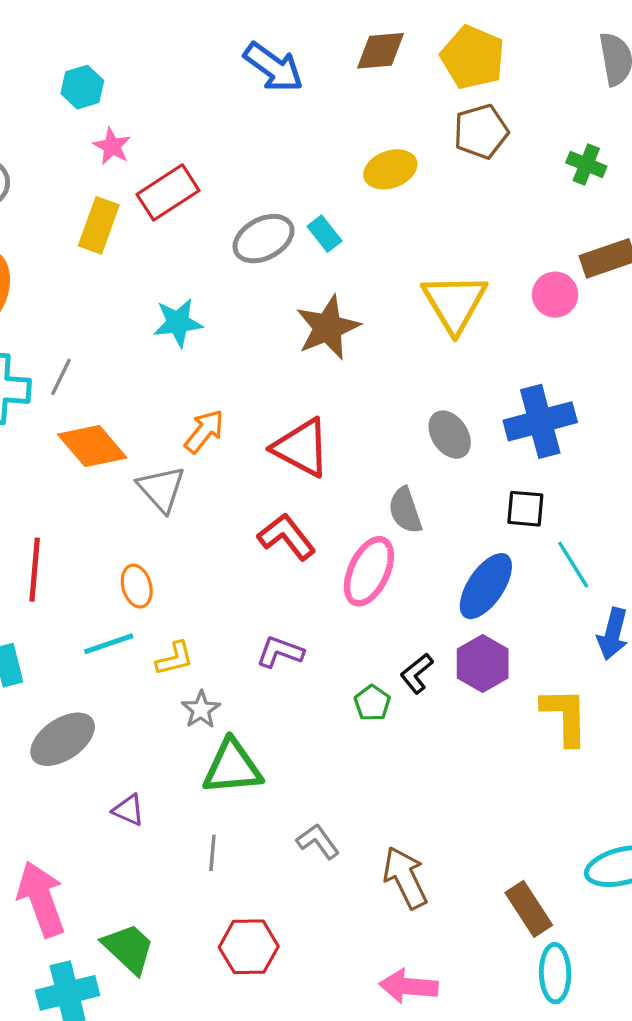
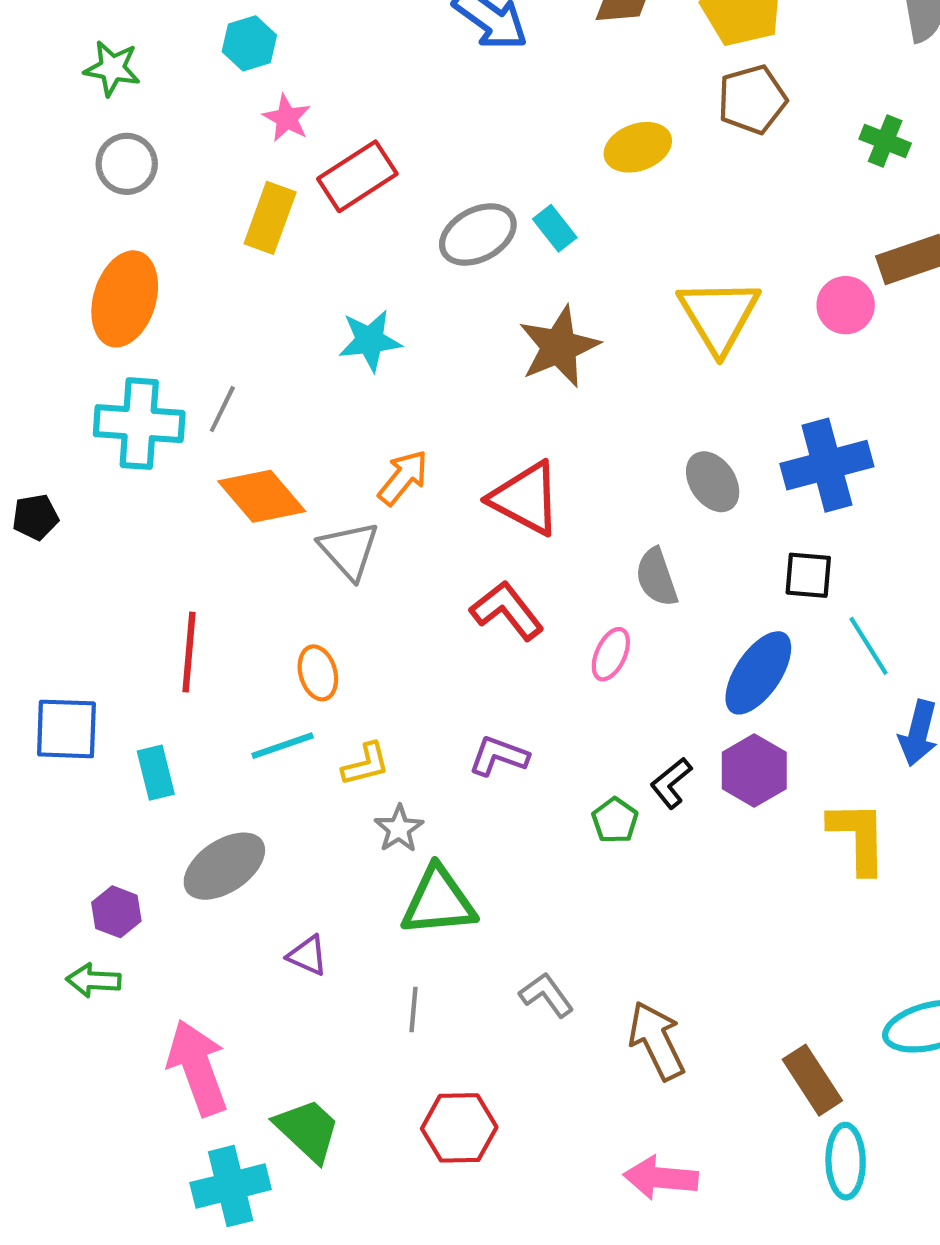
pink ellipse: (369, 571) -> (611, 654), size x0.6

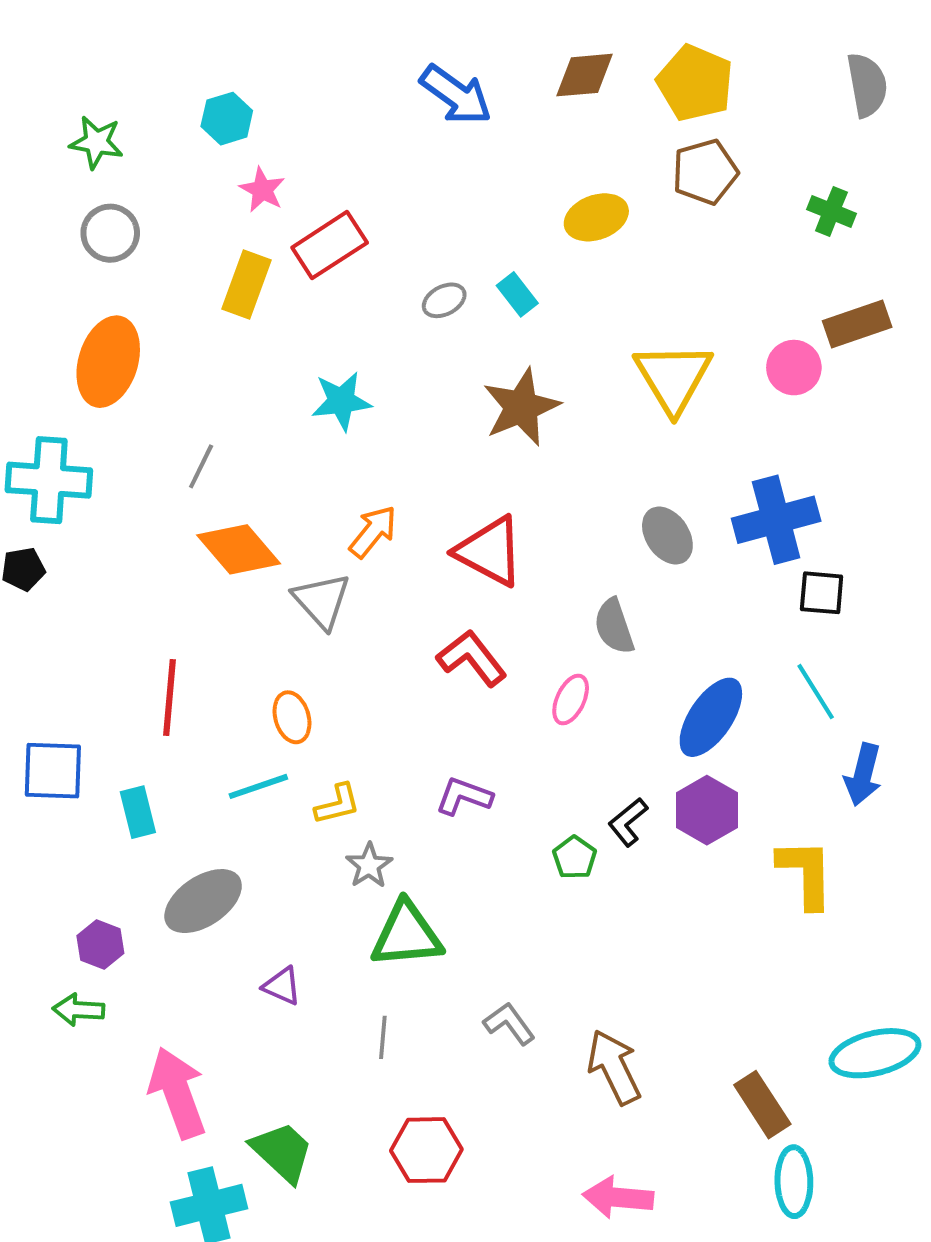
gray ellipse: (478, 235) -> (444, 300), size x0.6
cyan cross: (139, 424) -> (49, 480), moved
black square: (808, 575) -> (822, 593), moved

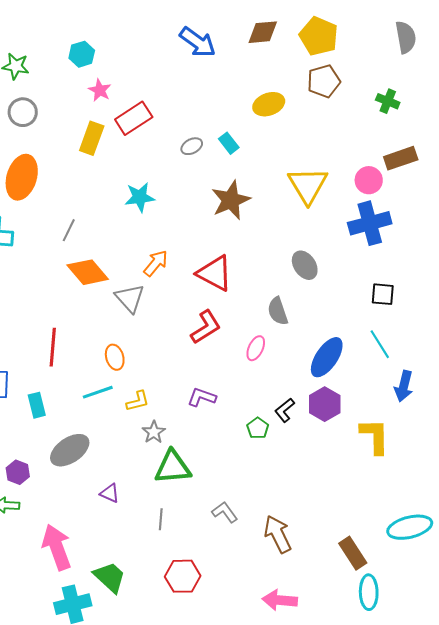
blue cross: (776, 520) -> (370, 223), moved
red L-shape: (472, 658) -> (206, 327), turned 96

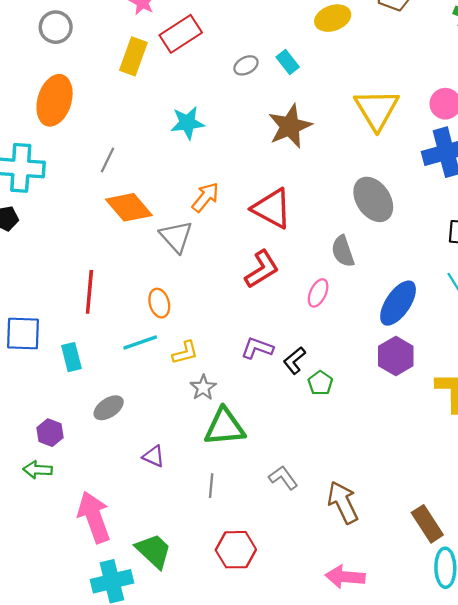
gray ellipse: (305, 265) -> (373, 199), size x1.4
black L-shape: (285, 410) -> (294, 360), moved
gray ellipse: (70, 450) -> (109, 408), size x0.7

